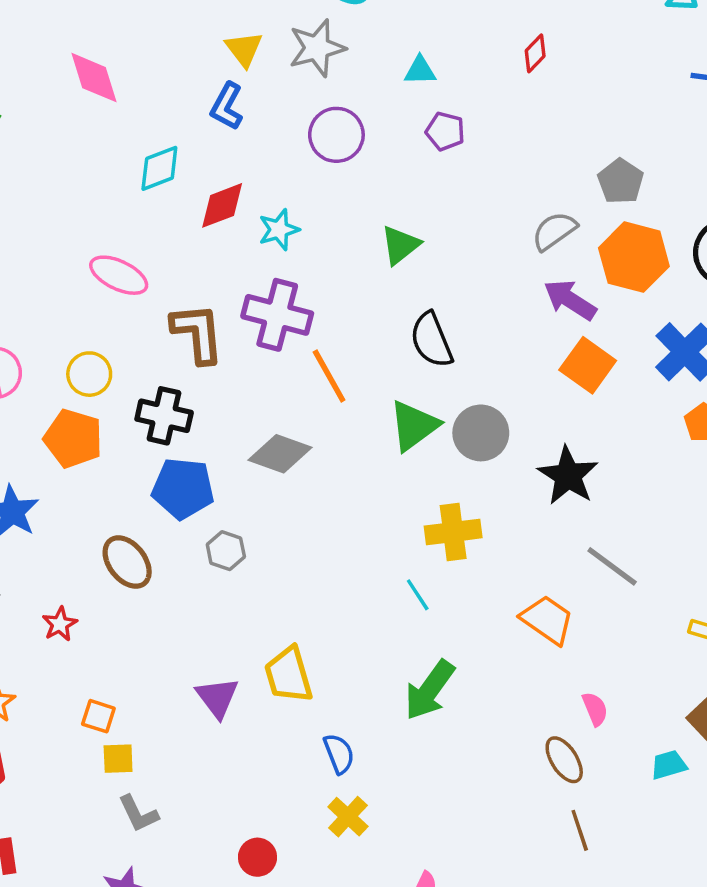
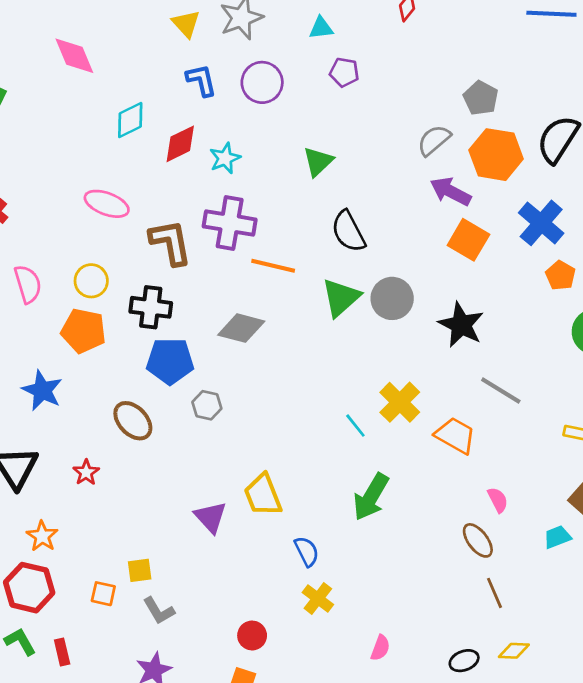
blue L-shape: (227, 106) -> (201, 80), moved, turned 144
orange line: (329, 376) -> (273, 266), turned -42
yellow cross: (453, 532) -> (400, 402), moved, turned -33
orange square: (98, 716) -> (103, 594), moved

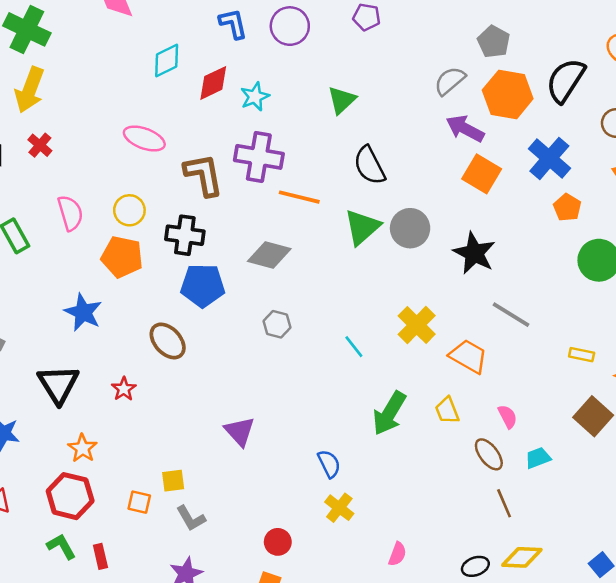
gray hexagon: (207, 405) -> (277, 324), moved
cyan line: (355, 426) -> (354, 347), moved
yellow trapezoid: (263, 495) -> (447, 410), moved, size x0.7
cyan trapezoid: (557, 537) -> (538, 458), moved
yellow diamond: (514, 651) -> (522, 557), size x1.4

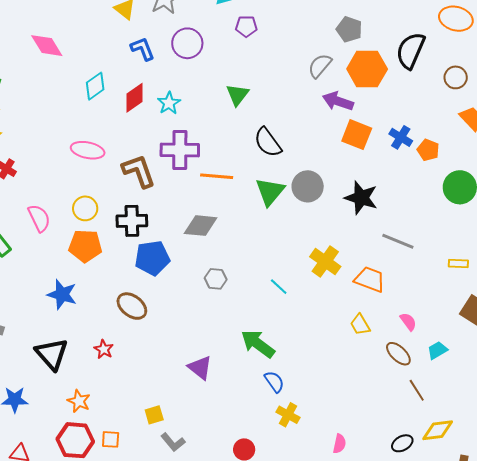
blue cross: (549, 158) -> (401, 137), moved, size x0.7
green arrow: (389, 413) -> (258, 344), moved, turned 105
orange square: (139, 502) -> (111, 439), moved

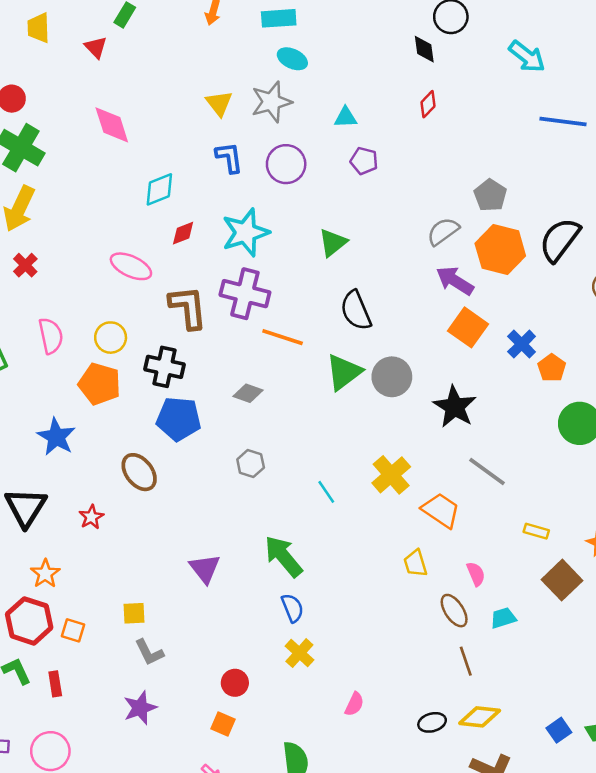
red diamond: (135, 98) -> (183, 233), moved, size x0.7
cyan star: (169, 103) -> (245, 233), size x1.6
gray diamond: (201, 226) -> (248, 393), size x0.7
yellow rectangle: (458, 264) -> (536, 531), moved

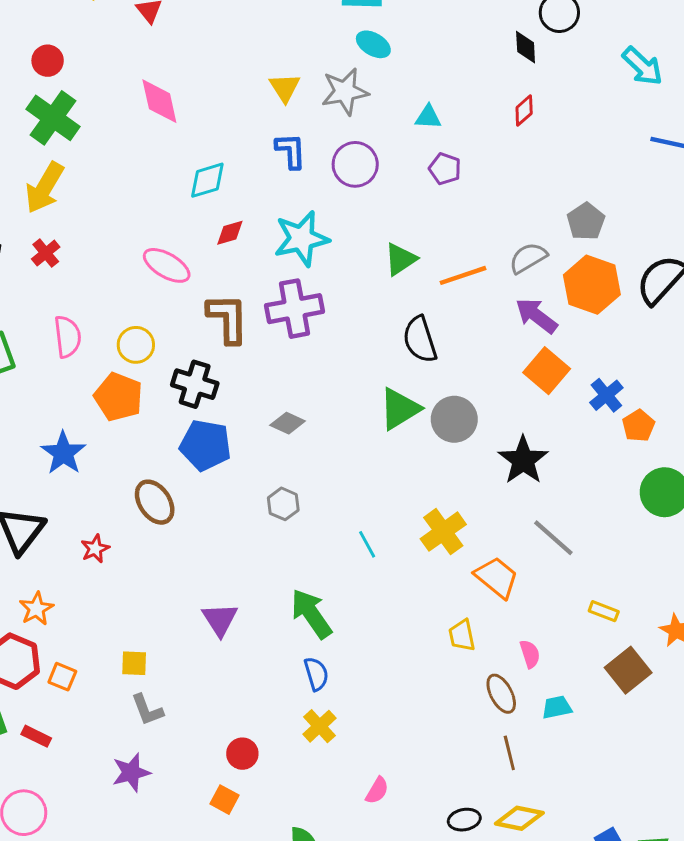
purple cross: (245, 294) -> (295, 309), turned -30
orange line: (283, 337) -> (463, 275), moved, turned -42
red rectangle: (55, 684) -> (36, 736), turned -60

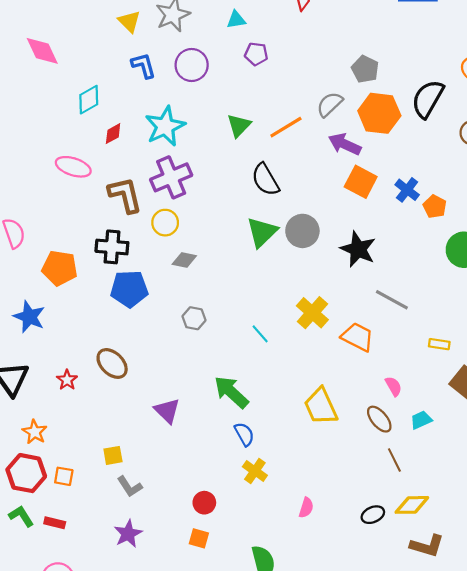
yellow circle: (136, 345) -> (165, 223), moved
brown ellipse: (155, 502) -> (112, 363), moved
yellow trapezoid: (462, 635) -> (321, 406), moved, size x1.6

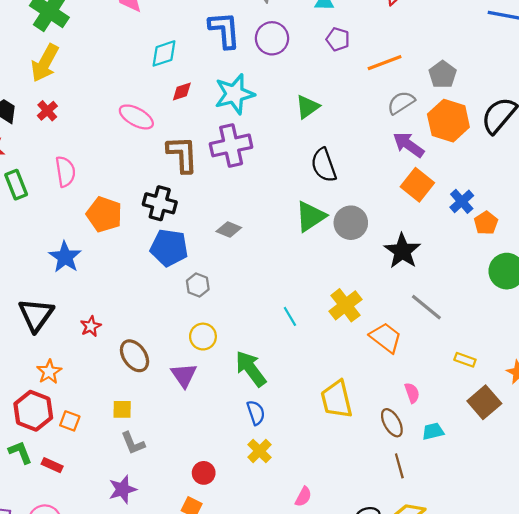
blue L-shape: (144, 66) -> (224, 30), size x1.4
orange line: (286, 127) -> (385, 63), moved
yellow circle: (165, 223) -> (203, 337), moved
gray hexagon: (194, 318) -> (198, 285), moved
brown ellipse: (112, 363) -> (134, 356), moved

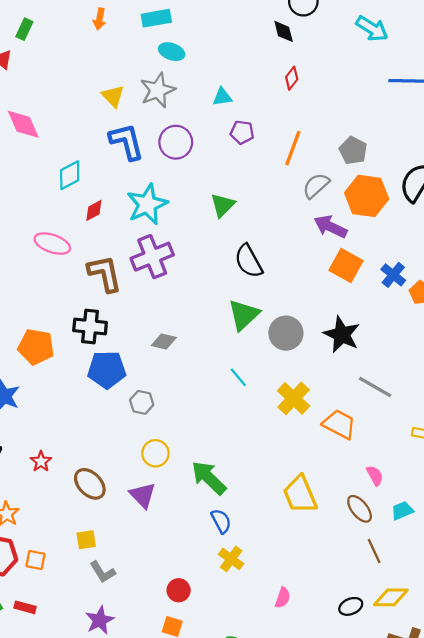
orange line: (385, 63) -> (293, 148), turned -40
gray circle: (351, 223) -> (286, 333), moved
cyan line: (290, 316) -> (238, 377), moved

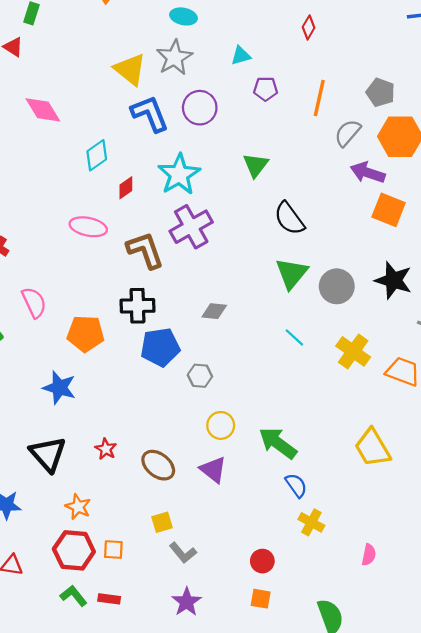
yellow triangle: (113, 96) -> (130, 69), size x1.4

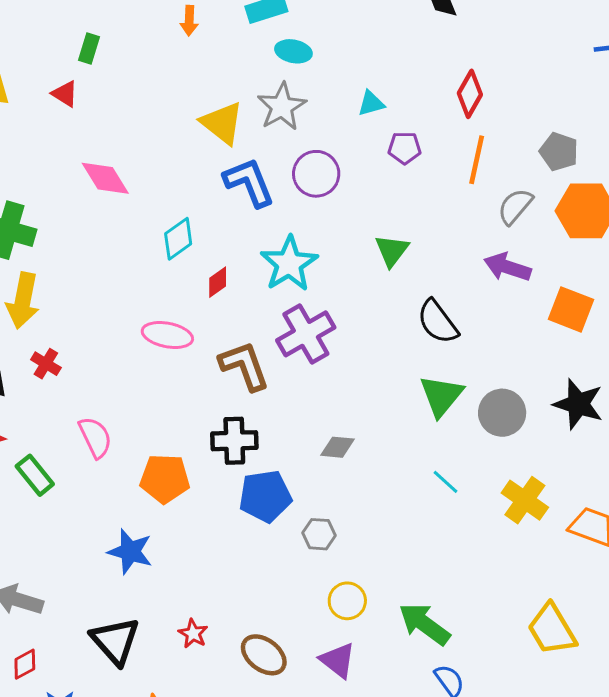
red diamond: (309, 27) -> (470, 94), moved, size x1.4
purple arrow: (368, 173) -> (507, 267), moved

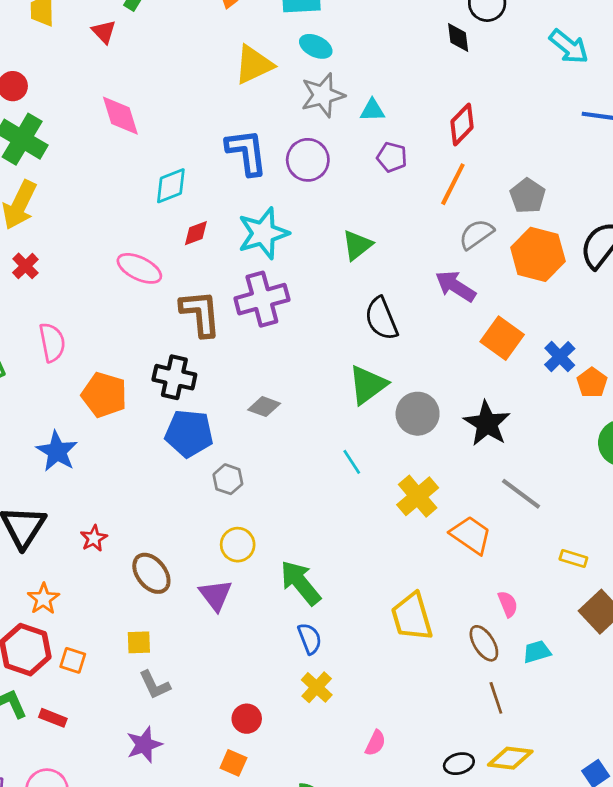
gray star: (282, 107) -> (323, 95), moved
yellow triangle: (222, 123) -> (254, 65), moved, turned 42

